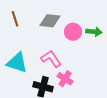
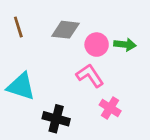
pink L-shape: (51, 59) -> (90, 76), moved
pink cross: (65, 79) -> (110, 108), moved

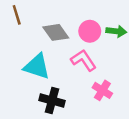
gray diamond: (66, 30) -> (56, 32), moved, turned 48
cyan triangle: (21, 86) -> (37, 67), moved

